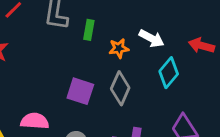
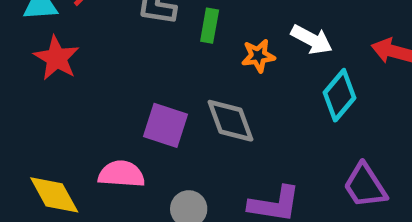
gray diamond: (120, 88) -> (230, 121), moved, turned -44
purple square: (80, 91) -> (166, 125), moved

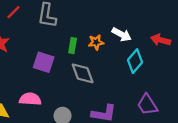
green rectangle: (210, 26) -> (73, 46), moved
purple square: (166, 125) -> (44, 62), moved

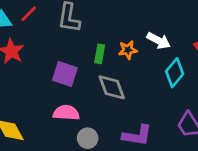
pink semicircle: (30, 99) -> (66, 113), moved

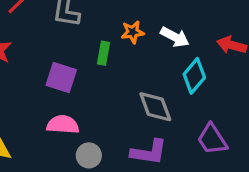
orange star: (128, 50) -> (133, 32), moved
gray diamond: (112, 87) -> (155, 107), moved

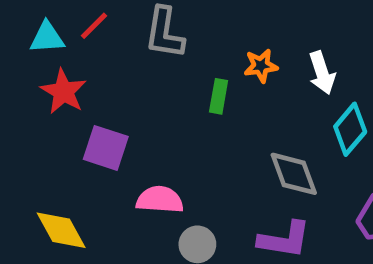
white arrow: (175, 37) -> (322, 73), turned 44
purple square: (61, 78) -> (106, 148), moved

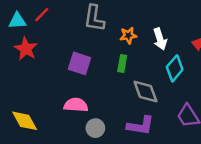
gray L-shape: (165, 33) -> (94, 18), moved
green rectangle: (219, 96) -> (122, 63), moved
purple square: (106, 148) -> (80, 63), moved

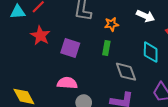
white arrow: (160, 39) -> (146, 16), moved, turned -48
red star: (26, 49) -> (40, 36), moved
cyan diamond: (175, 68) -> (151, 52), turned -40

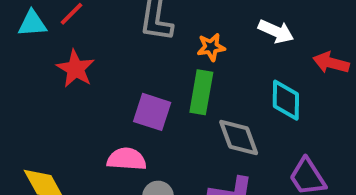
purple square: (70, 48) -> (152, 112), moved
green rectangle: (106, 48) -> (201, 92), size x1.5

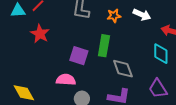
orange star: (211, 47) -> (114, 16), moved
cyan diamond: (286, 100) -> (161, 54), moved

